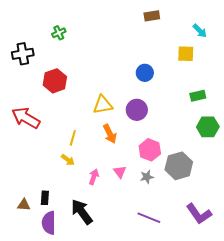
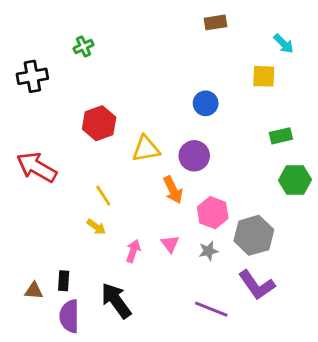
red hexagon: (55, 81) -> (99, 123), moved
orange arrow: (110, 134) -> (173, 190), moved
yellow line: (73, 138) -> (103, 196), turned -49
purple L-shape: (199, 214) -> (257, 285), moved

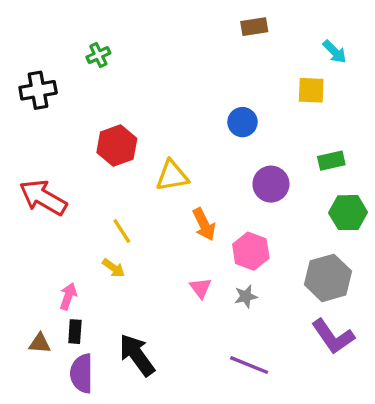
purple circle: (194, 156) -> (271, 184), moved
gray hexagon: (254, 235) -> (328, 278), moved
pink arrow: (133, 251) -> (68, 296), moved
purple L-shape: (257, 285) -> (333, 337), moved

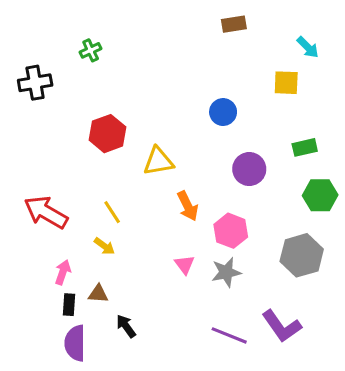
red arrow: (43, 197) -> (46, 212), moved
gray star: (246, 296) -> (226, 272), size x1.4
purple L-shape: (333, 337) -> (282, 326), moved
brown triangle: (40, 343) -> (98, 294), moved
black arrow: (137, 355) -> (126, 326), size x0.6

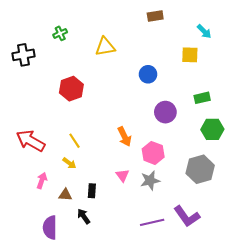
yellow triangle: (158, 161) -> (105, 47), moved
black rectangle: (69, 305) -> (92, 191), moved
purple line: (229, 335) -> (152, 222), turned -35

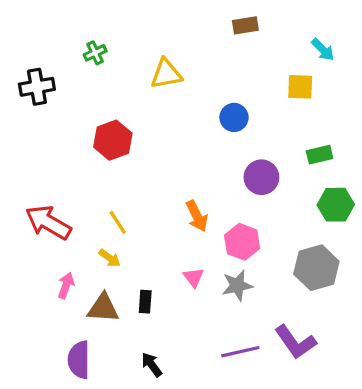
brown triangle: (65, 195) -> (103, 308), size x1.5
black arrow: (84, 216) -> (152, 365), moved

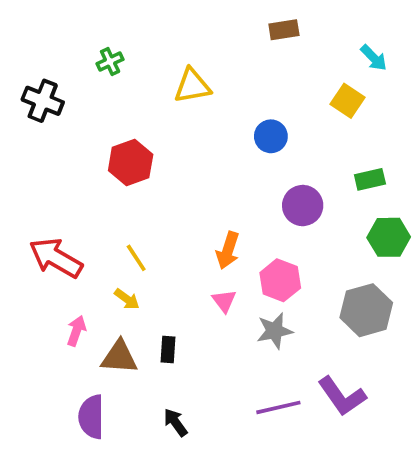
black cross: (37, 87) -> (43, 101), turned 32
yellow square: (300, 87) -> (348, 101), turned 32
orange arrow: (197, 216) -> (228, 250), turned 44
pink triangle: (194, 277) -> (224, 301), moved

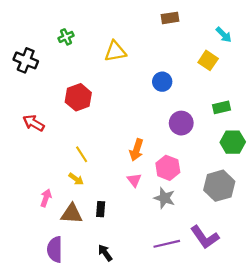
red arrow: (56, 258) -> (34, 123), moved, size x0.7
gray star: (275, 331) -> (164, 198), turned 30

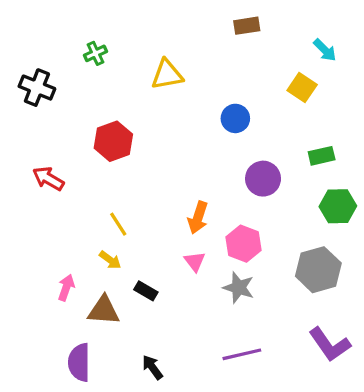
black rectangle: (101, 209) -> (146, 291), moved, turned -64
purple L-shape: (205, 237) -> (330, 345), moved

